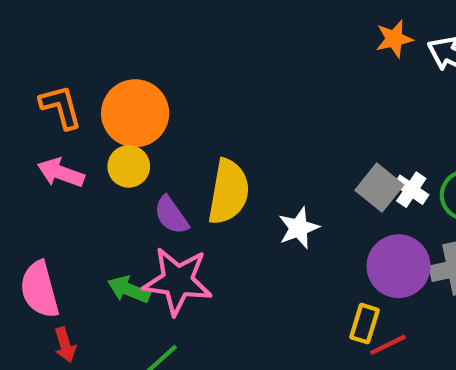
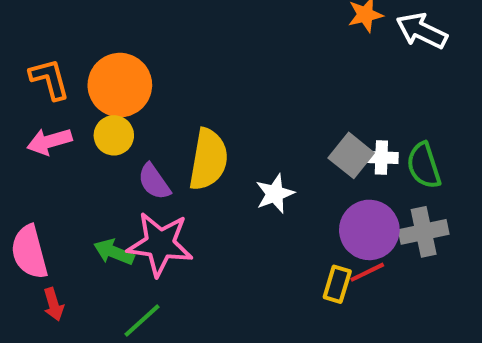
pink arrow: (61, 173) -> (49, 141), turned -36
white cross: (411, 190) -> (381, 157), turned -32
red line: (388, 345) -> (367, 272), moved

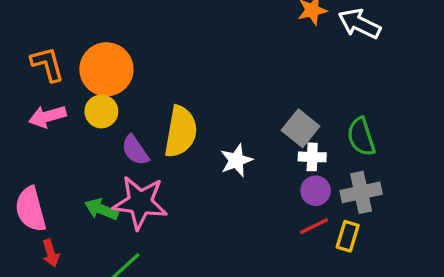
white cross: (381, 157) -> (312, 157), moved
purple circle: (369, 230) -> (316, 191), size x0.6
yellow rectangle: (337, 284) -> (348, 236), moved

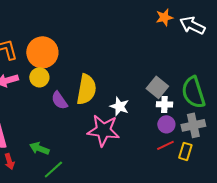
green semicircle: (361, 137) -> (193, 92), size x1.4
white star: (236, 160) -> (119, 106), turned -30
pink star: (140, 203) -> (103, 130), moved
green arrow: (101, 209) -> (39, 148), moved

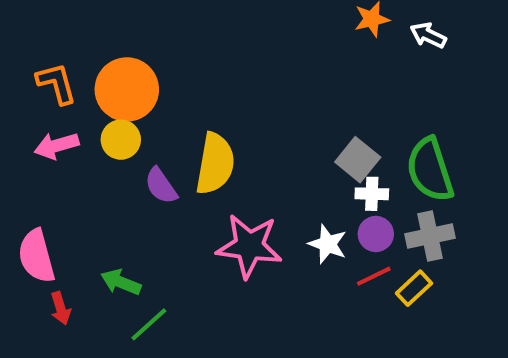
white arrow: (192, 25) -> (428, 35), size x0.7
white star: (119, 106) -> (328, 244), moved
yellow rectangle: (185, 151) -> (414, 288), turned 30

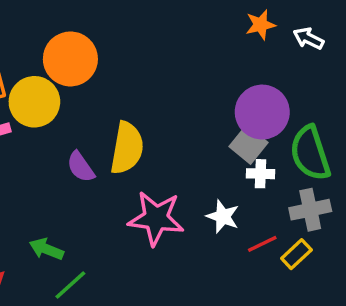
orange circle: (127, 89) -> (70, 59), moved
yellow circle: (121, 140) -> (34, 102), moved, size x1.5
purple circle: (376, 234) -> (262, 112), moved, size x1.8

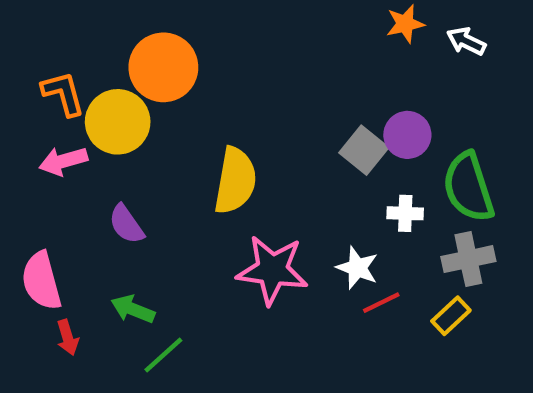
purple circle: (262, 112) -> (407, 135), size x0.7
gray square: (249, 145) -> (364, 150), moved
purple semicircle: (81, 167) -> (126, 224), moved
red line: (262, 244) -> (381, 303), moved

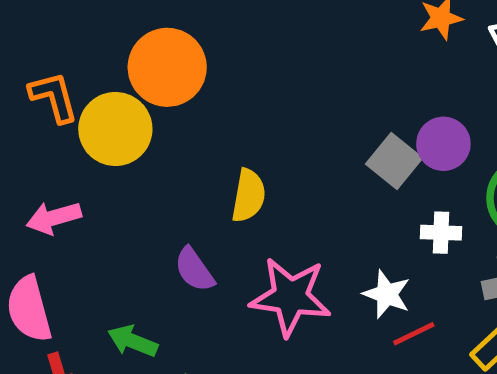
pink arrow: (63, 161) -> (54, 218), moved
yellow semicircle: (235, 181) -> (249, 196), size x0.7
purple semicircle: (126, 224) -> (194, 270), moved

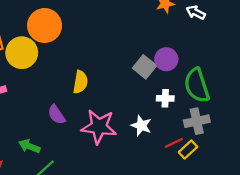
red line: (414, 334) -> (174, 143), moved

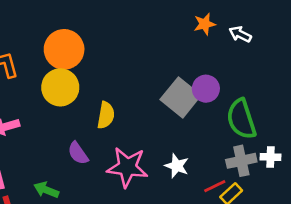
yellow circle: (22, 53) -> (60, 87), moved
gray square: (145, 67) -> (181, 97), size x1.4
white cross: (165, 98) -> (270, 157), moved

